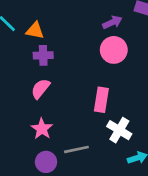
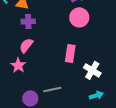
pink star: (42, 129) -> (18, 65), moved
white cross: (119, 130) -> (92, 70), moved

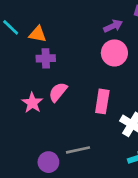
pink semicircle: (26, 45) -> (58, 92), moved
pink star: (18, 65) -> (32, 103), moved

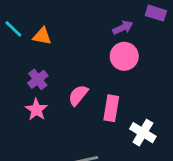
purple cross: (46, 58) -> (38, 79), moved, turned -36
pink semicircle: (58, 92) -> (78, 95), moved

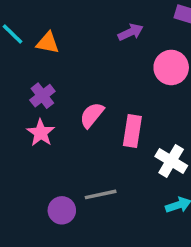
purple arrow: (123, 28) -> (131, 32), moved
pink circle: (124, 56) -> (171, 67), moved

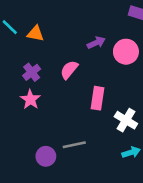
purple arrow: (131, 32) -> (96, 43), moved
pink semicircle: (92, 115) -> (69, 70), moved

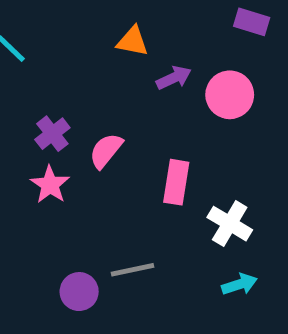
orange triangle: (36, 34) -> (133, 41), moved
pink semicircle: (69, 70) -> (106, 151), moved

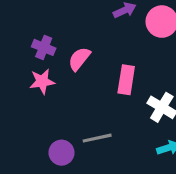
purple cross: (52, 134) -> (44, 47), turned -30
pink star: (50, 185) -> (42, 81), turned 30

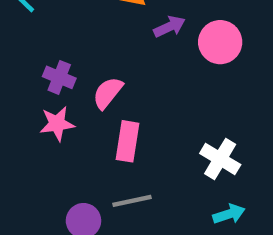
pink rectangle: (126, 80) -> (128, 141), moved

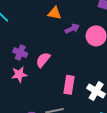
pink rectangle: (128, 141) -> (69, 85), moved

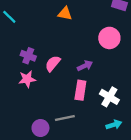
purple arrow: (72, 29) -> (85, 66), moved

